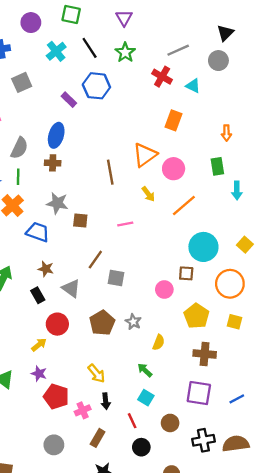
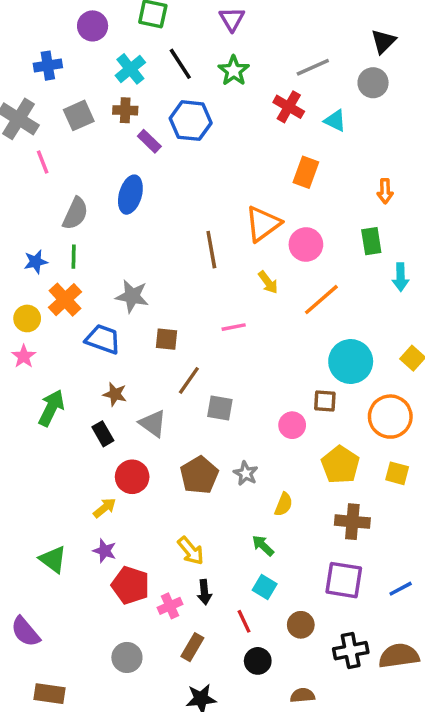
brown cross: (53, 163) -> (125, 110), moved
brown square: (80, 220) -> (167, 339), moved

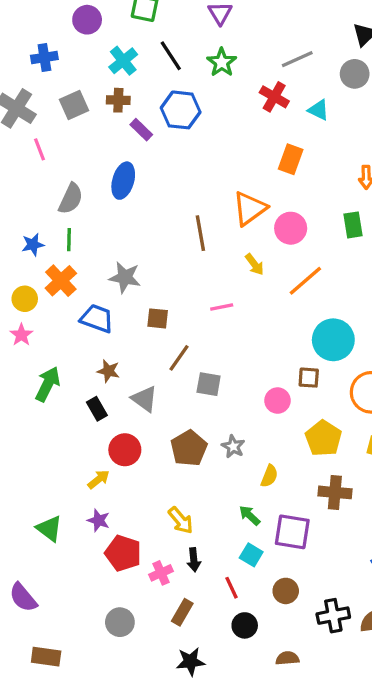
purple square: (344, 580) -> (292, 532), moved

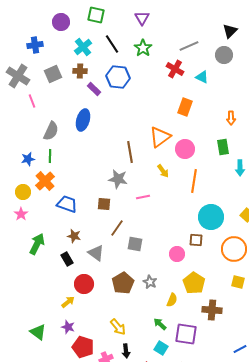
gray star: (125, 277) -> (118, 179), moved
orange line: (305, 281) -> (194, 181), turned -40
yellow pentagon: (323, 438) -> (194, 283), moved

